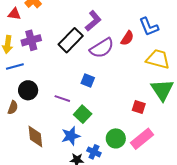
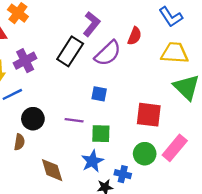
blue L-shape: (149, 27) -> (171, 17), moved
red square: (139, 107) -> (149, 115), moved, size x1.6
green square: (83, 114) -> (101, 134), turned -30

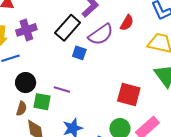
blue square: (99, 94) -> (79, 53), moved
green square: (101, 134) -> (42, 102), moved
brown semicircle: (19, 142) -> (21, 109), moved

